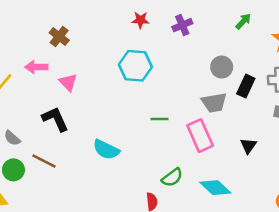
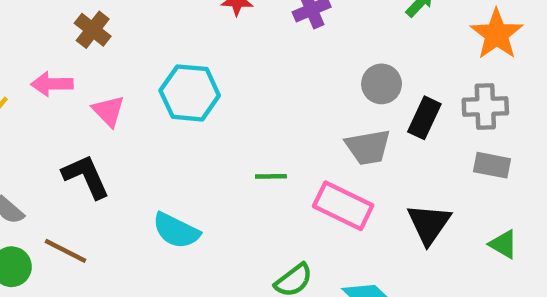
cyan hexagon: (135, 66) -> (190, 93), moved
pink rectangle: (200, 136) -> (343, 206), turned -40
black triangle: (248, 146) -> (429, 224), size x1.5

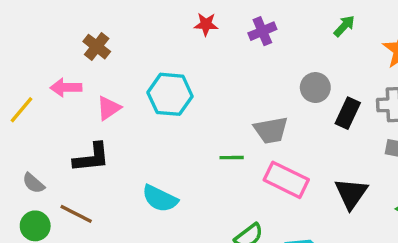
pink triangle: (108, 111) -> (109, 108), turned 40
gray trapezoid: (368, 147) -> (271, 130), moved
black L-shape: (86, 176) -> (92, 158), turned 108

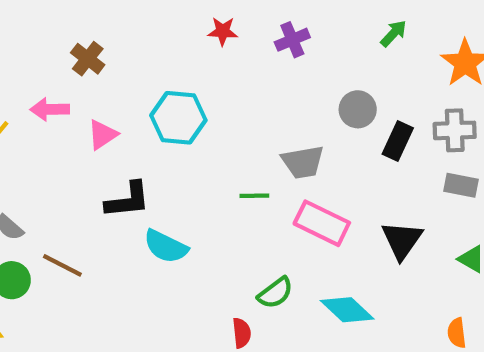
black L-shape: (92, 158) -> (128, 200), moved

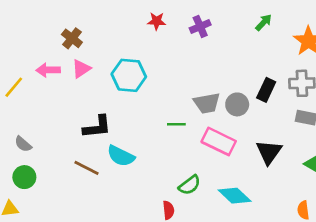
gray circle: (358, 109) -> (237, 104), moved
pink triangle: (102, 135) -> (81, 69), moved
brown line: (62, 265) -> (86, 168), moved

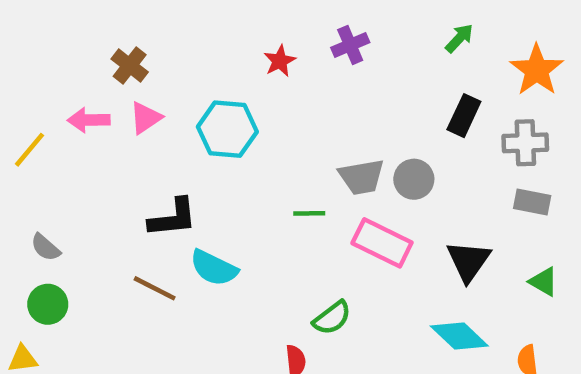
red star: (157, 21) -> (280, 61), moved, turned -30
black rectangle: (266, 90) -> (464, 116), moved
cyan diamond: (235, 196) -> (459, 336), moved

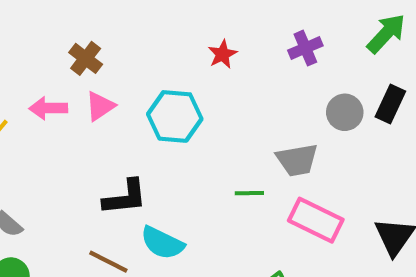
green arrow: (459, 38) -> (386, 34), size x1.5
purple cross: (350, 45) -> (305, 48), moved
gray circle: (414, 179) -> (345, 112), moved

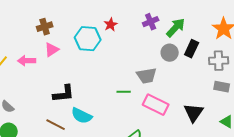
green arrow: (386, 34) -> (176, 28), moved
brown cross: (86, 58) -> (45, 27), turned 35
pink arrow: (48, 108) -> (27, 61), moved
cyan hexagon: (175, 116) -> (88, 39), moved

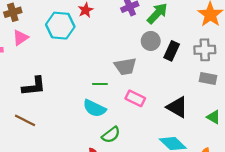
black rectangle: (192, 49) -> (172, 51), moved
pink rectangle: (156, 105) -> (135, 98), size x0.7
black triangle: (194, 113) -> (177, 107), turned -35
cyan semicircle: (82, 116) -> (94, 108), moved

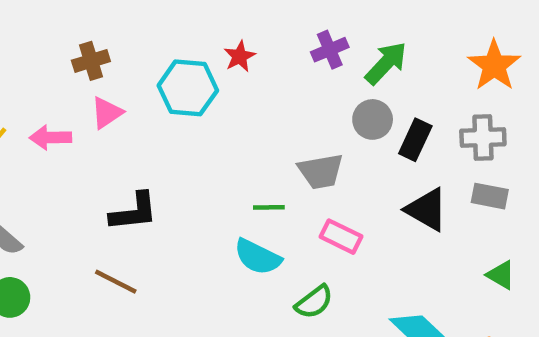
black triangle: (177, 107) -> (427, 210), moved
green semicircle: (111, 135) -> (314, 302), moved

